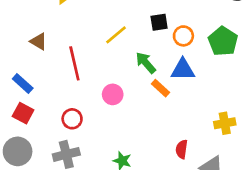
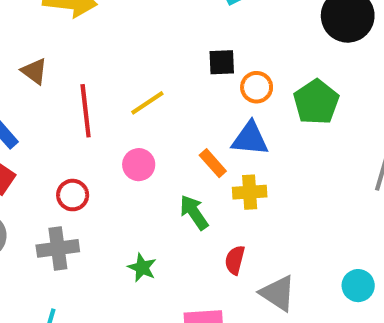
yellow line: (116, 35) -> (147, 103), moved
green arrow: (146, 63) -> (194, 212), moved
yellow cross: (225, 123) -> (250, 192), moved

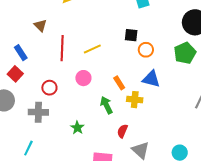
green pentagon: (316, 102) -> (185, 53), moved
blue triangle: (250, 139) -> (151, 79), moved

